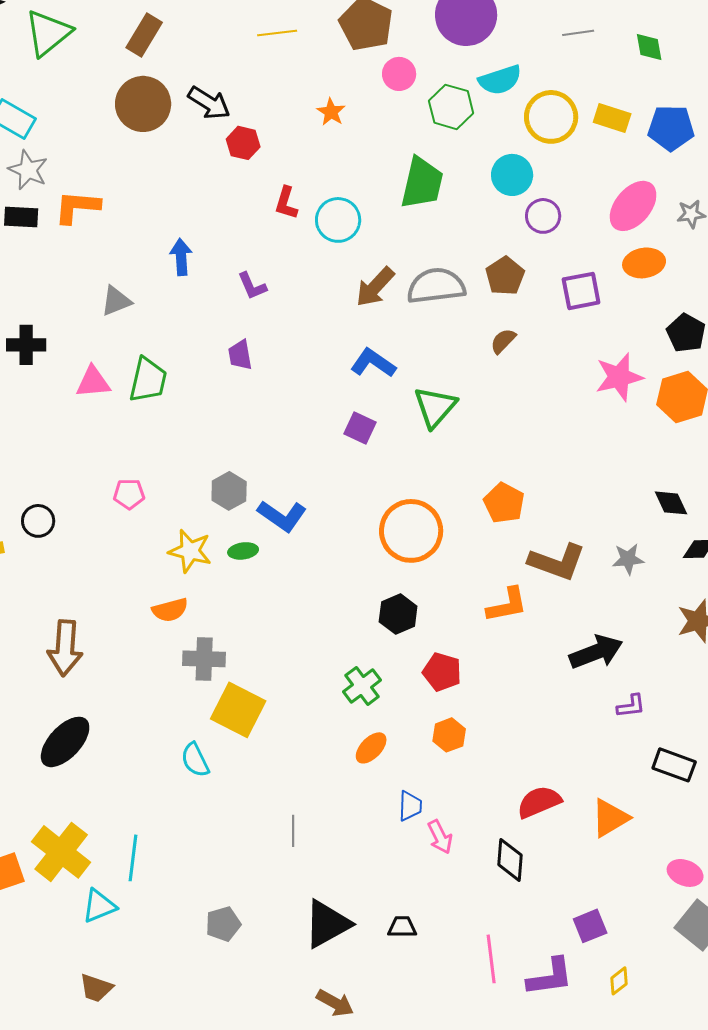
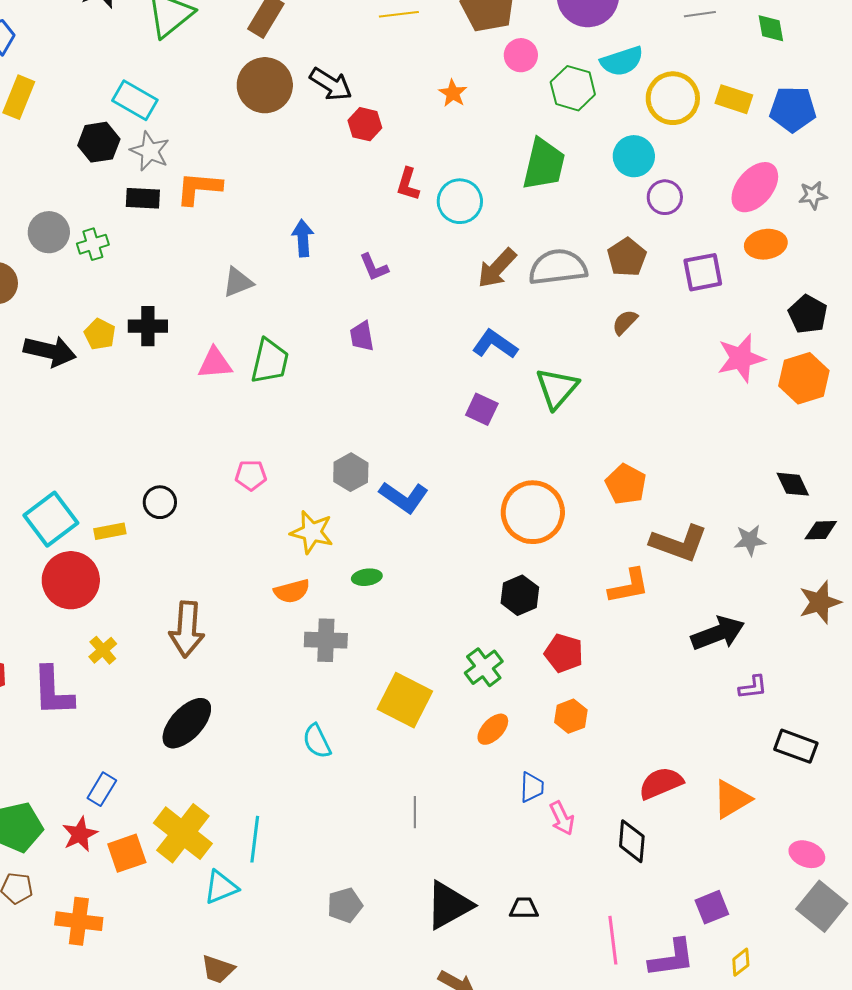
green ellipse: (243, 551) -> (367, 577), moved
yellow square: (238, 710) -> (405, 700), moved

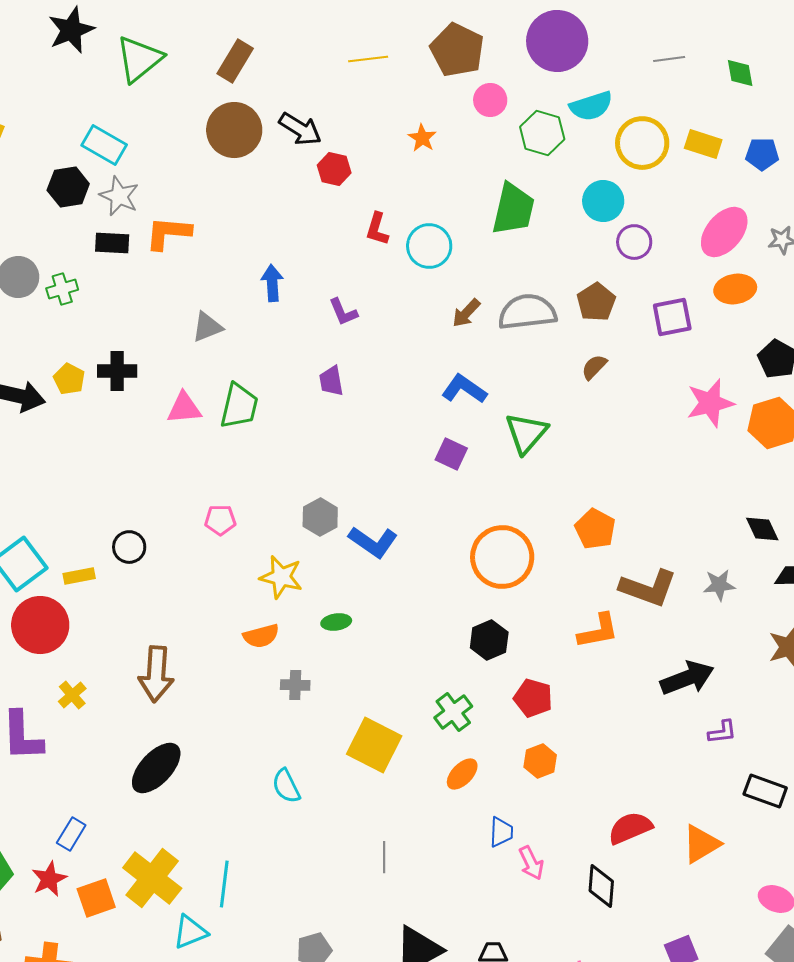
blue pentagon: (793, 109) -> (762, 154), size x0.7
brown arrow: (497, 268) -> (466, 313), size x0.7
gray cross: (326, 640) -> (295, 685), size x0.7

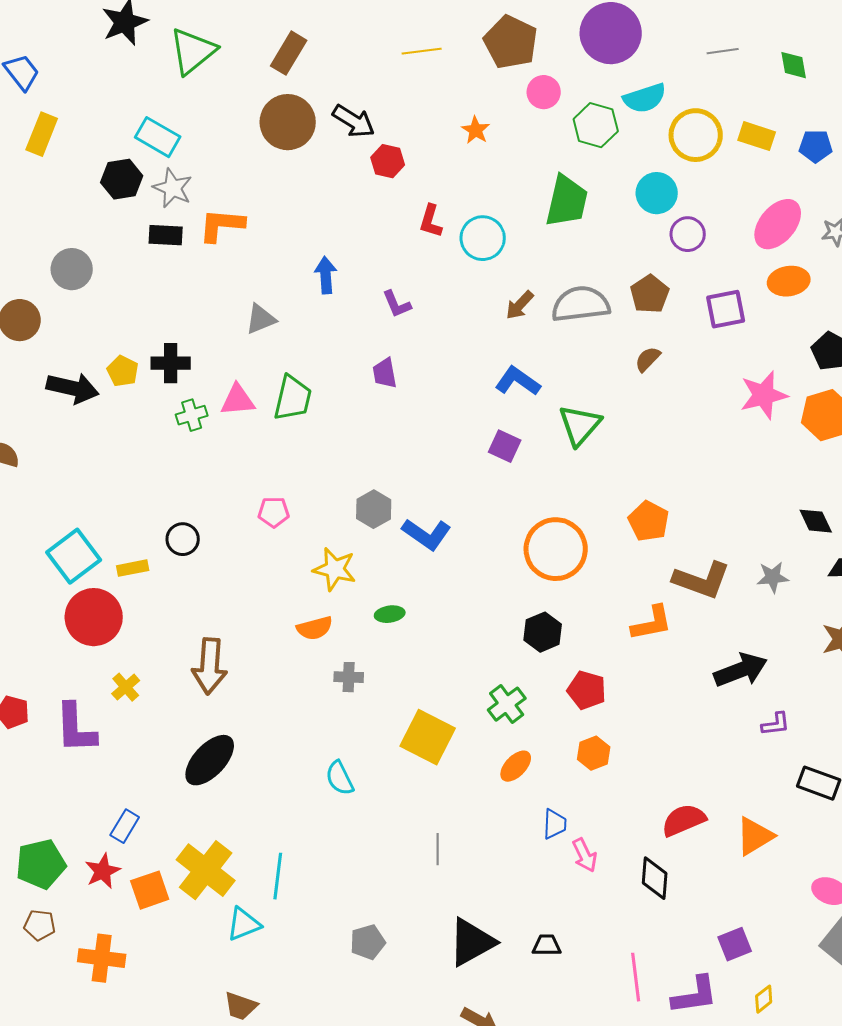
green cross: (62, 289) -> (192, 415), moved

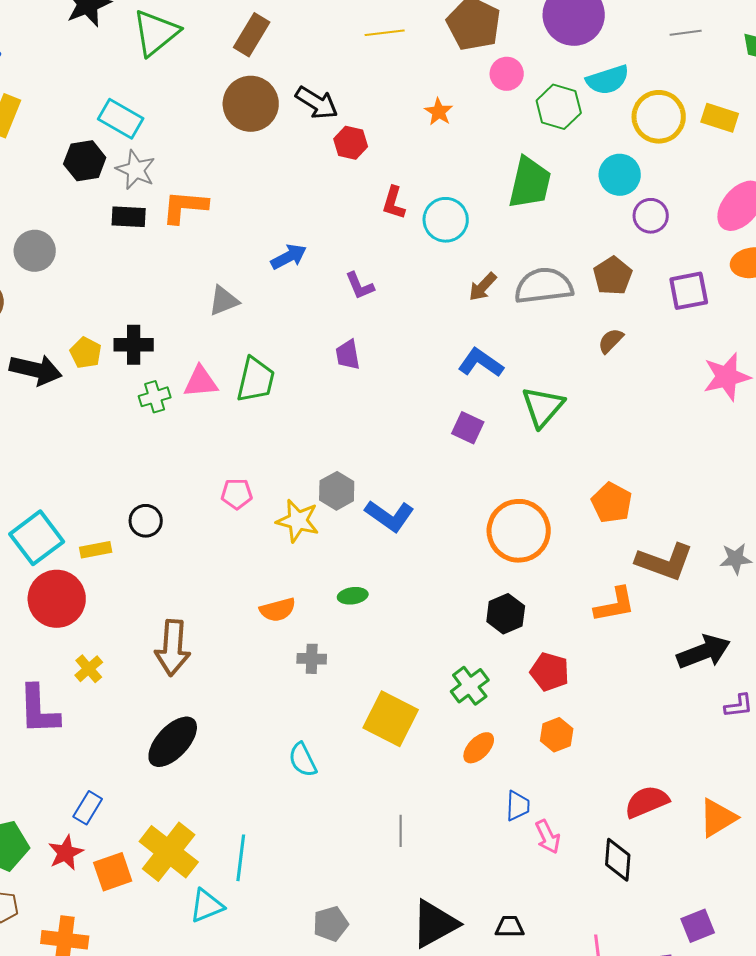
blue arrow: (326, 275) -> (289, 257), turned 66
yellow star: (335, 569) -> (298, 521), moved

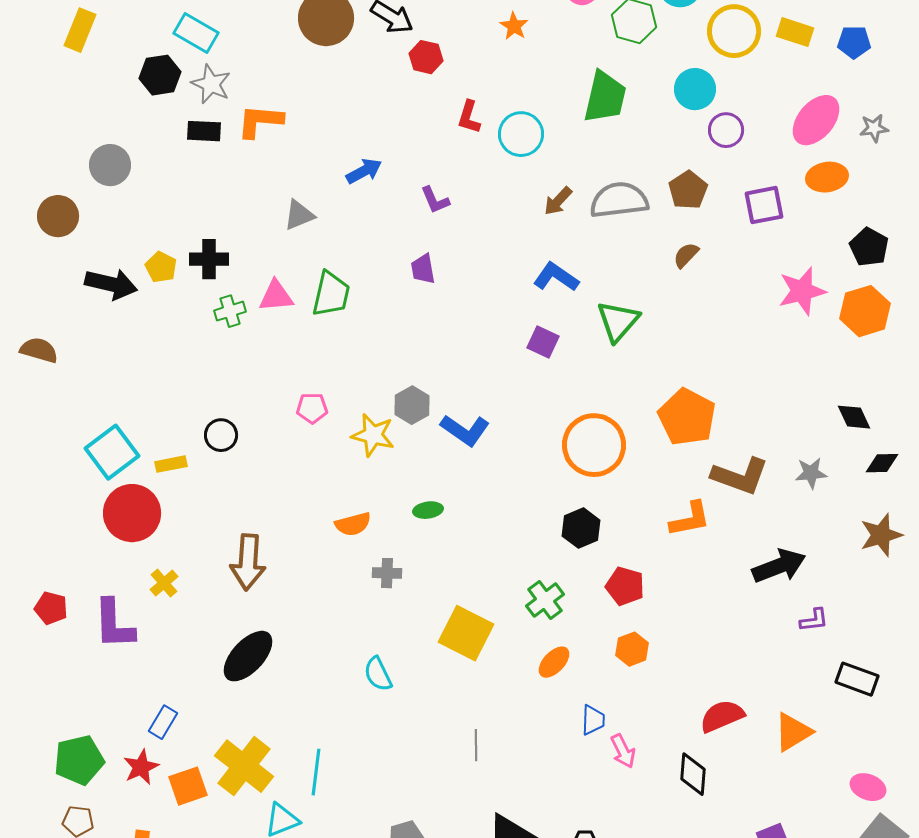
orange pentagon: (612, 503) -> (687, 417), size x1.4

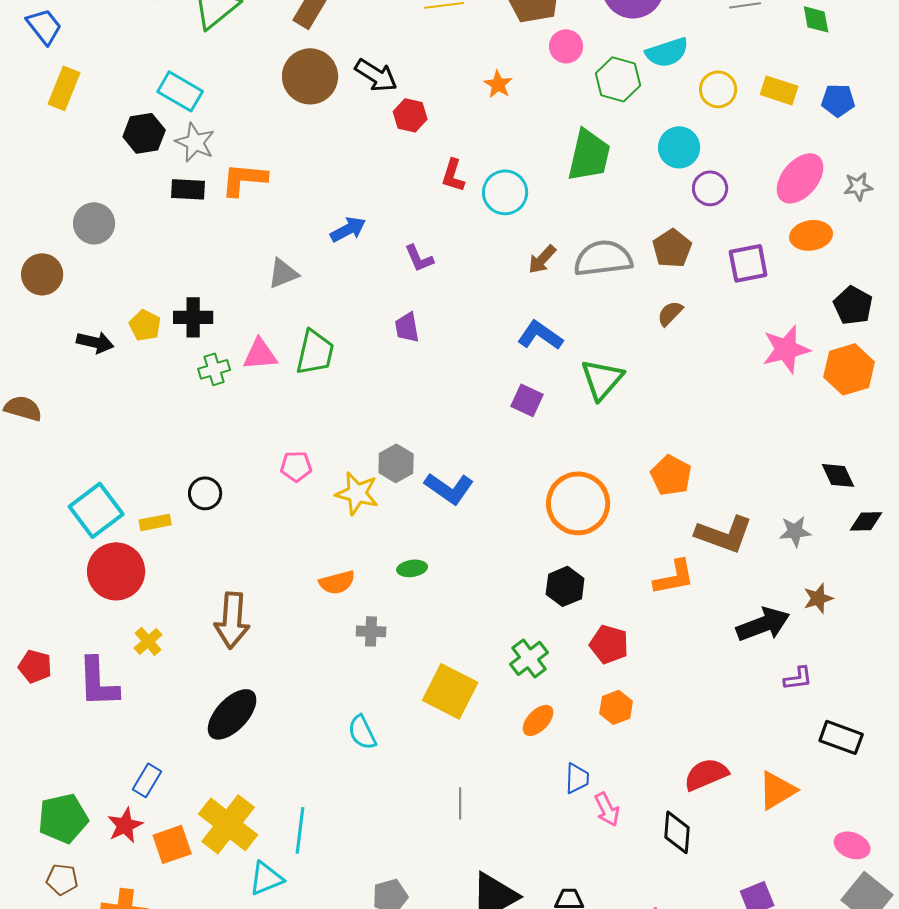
yellow circle: (734, 31) -> (718, 89), size x0.7
black arrow: (111, 284) -> (95, 342), size x0.7
orange pentagon: (687, 417) -> (671, 475), size x0.7
brown star: (881, 535) -> (818, 598), moved, size x0.7

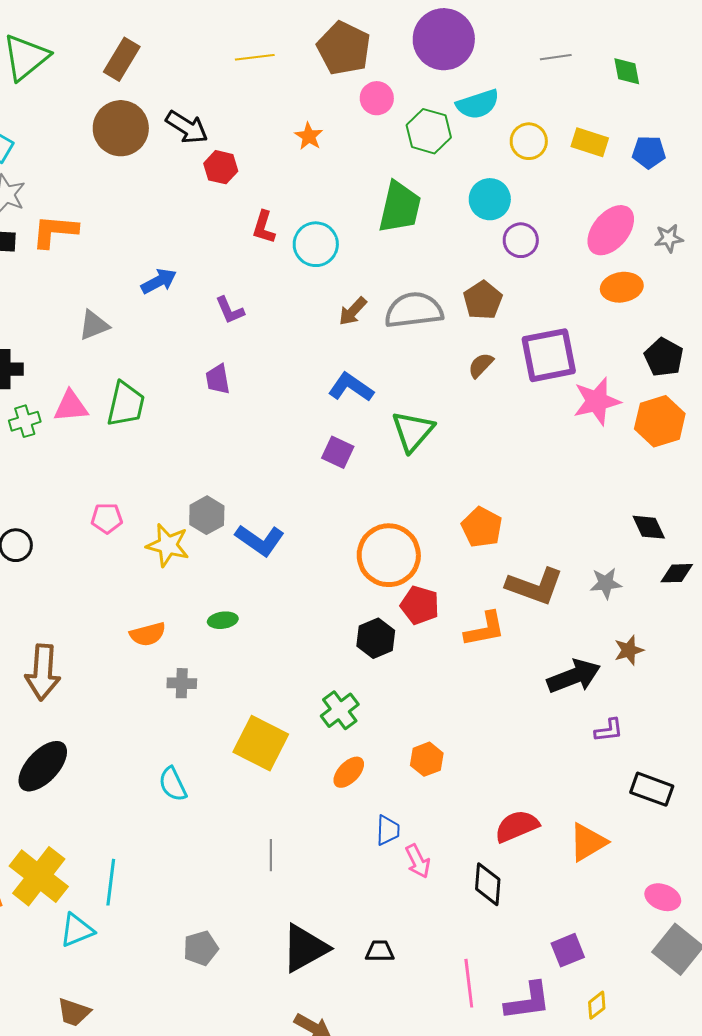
purple square: (748, 263) -> (549, 355), moved, size x1.4
red pentagon: (609, 644) -> (420, 605), moved

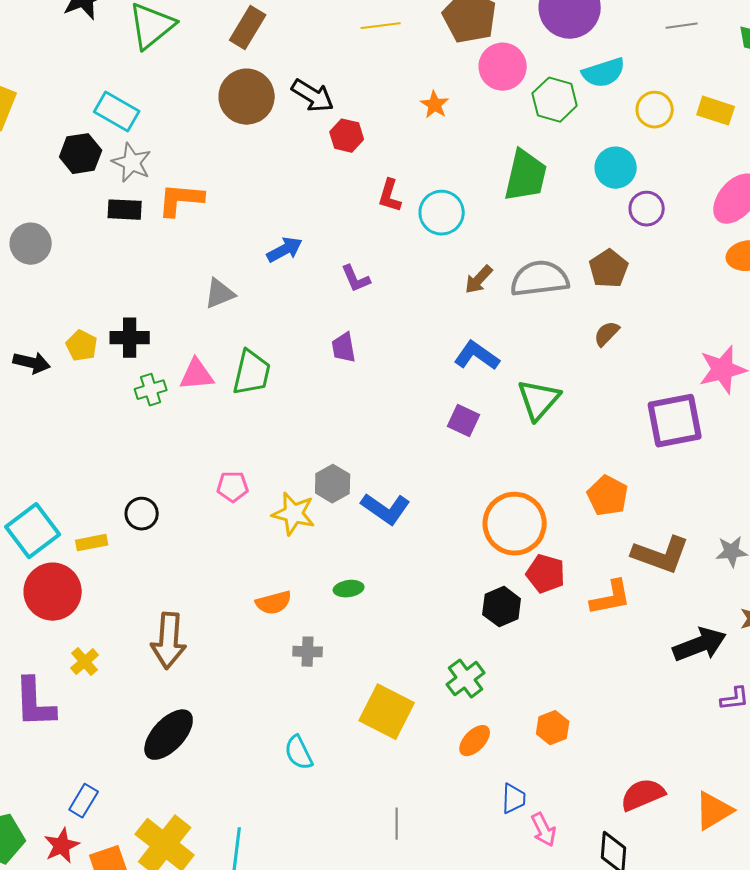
pink circle: (377, 98) -> (503, 67), size x1.4
purple square: (549, 355) -> (675, 421), moved

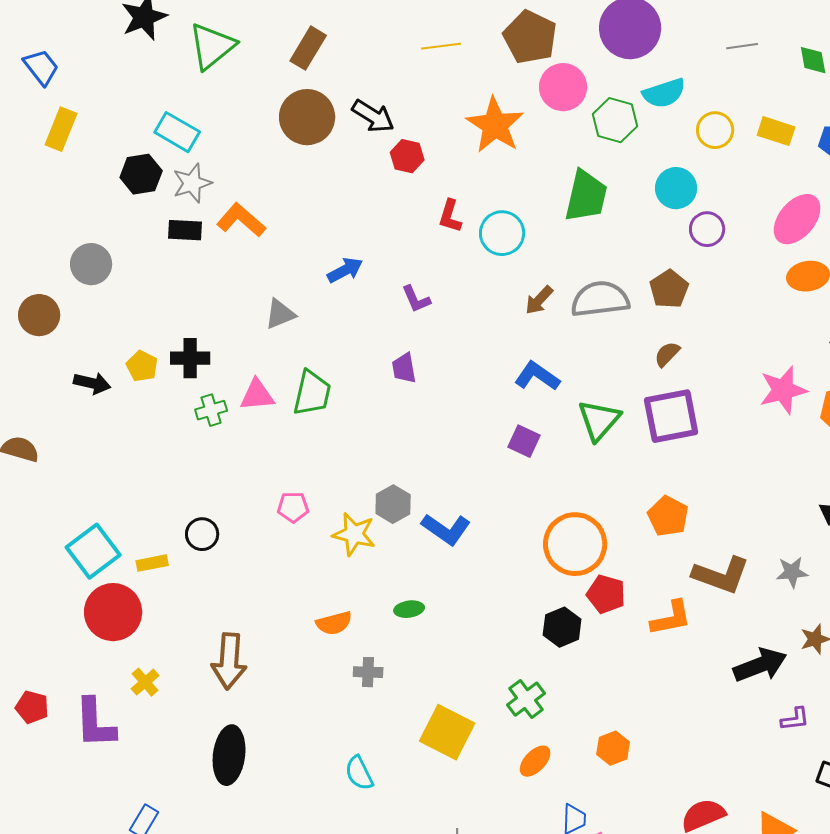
orange star: (435, 105) -> (495, 125), size x2.0
gray star: (132, 163) -> (192, 183), turned 30
orange L-shape: (181, 200) -> (241, 220), turned 36
purple square: (675, 421) -> (671, 416), moved
black ellipse: (169, 735) -> (229, 755), turned -36

